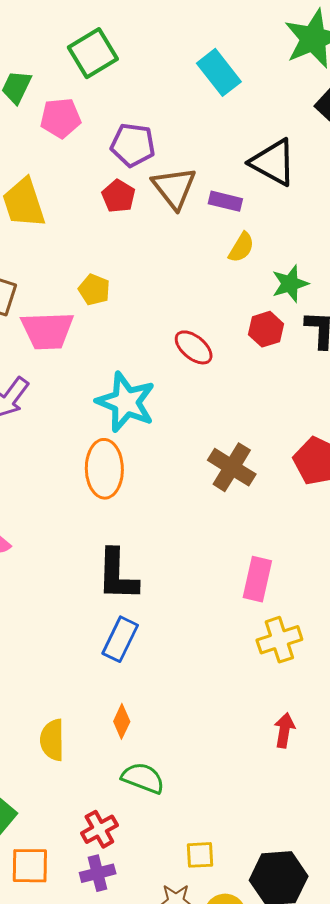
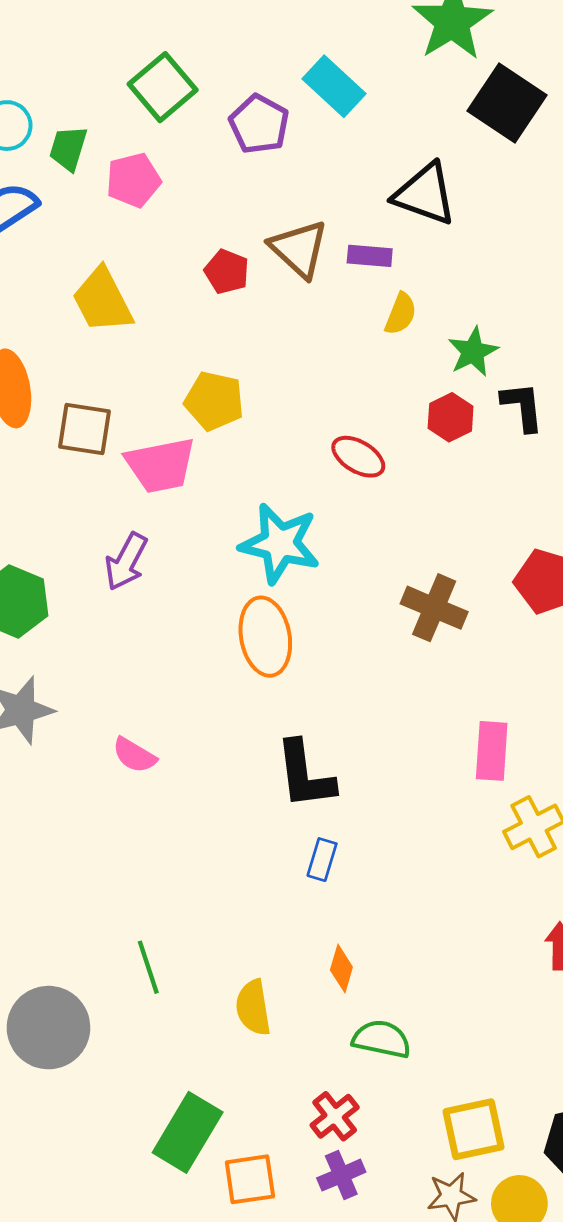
purple pentagon: (133, 145) -> (259, 124), moved, turned 30
yellow pentagon: (94, 290) -> (214, 401), size x1.4
blue rectangle: (120, 639) -> (322, 860), size x0.7
yellow square: (200, 855) -> (473, 1129), size x1.6

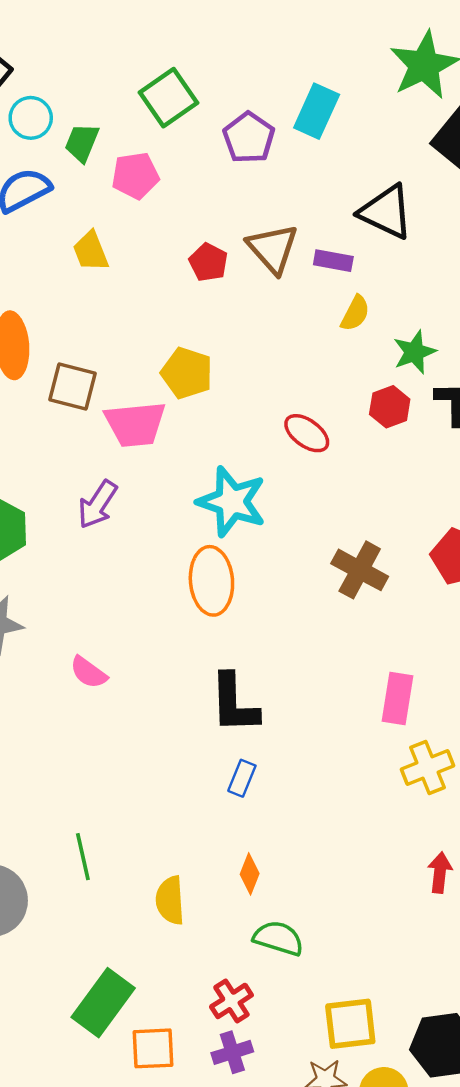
cyan rectangle: (334, 86) -> (317, 111), turned 66
yellow trapezoid: (102, 300) -> (91, 251), moved, size x0.7

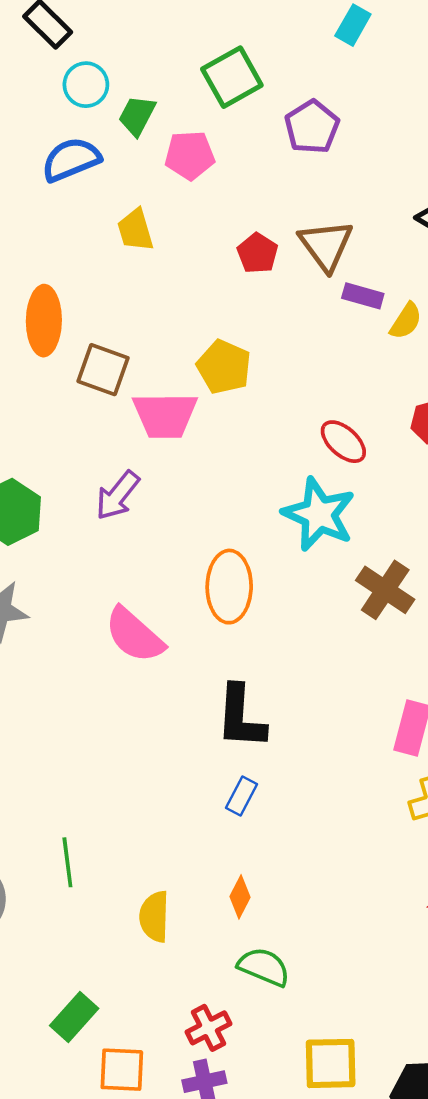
cyan rectangle: (317, 111) -> (353, 25), moved, size x0.7
purple rectangle: (333, 261) -> (363, 296), moved
cyan star: (232, 502) -> (319, 514), moved
pink semicircle: (88, 672) -> (134, 635), moved, size x1.6
green rectangle: (103, 1003) -> (74, 1017), size x0.7

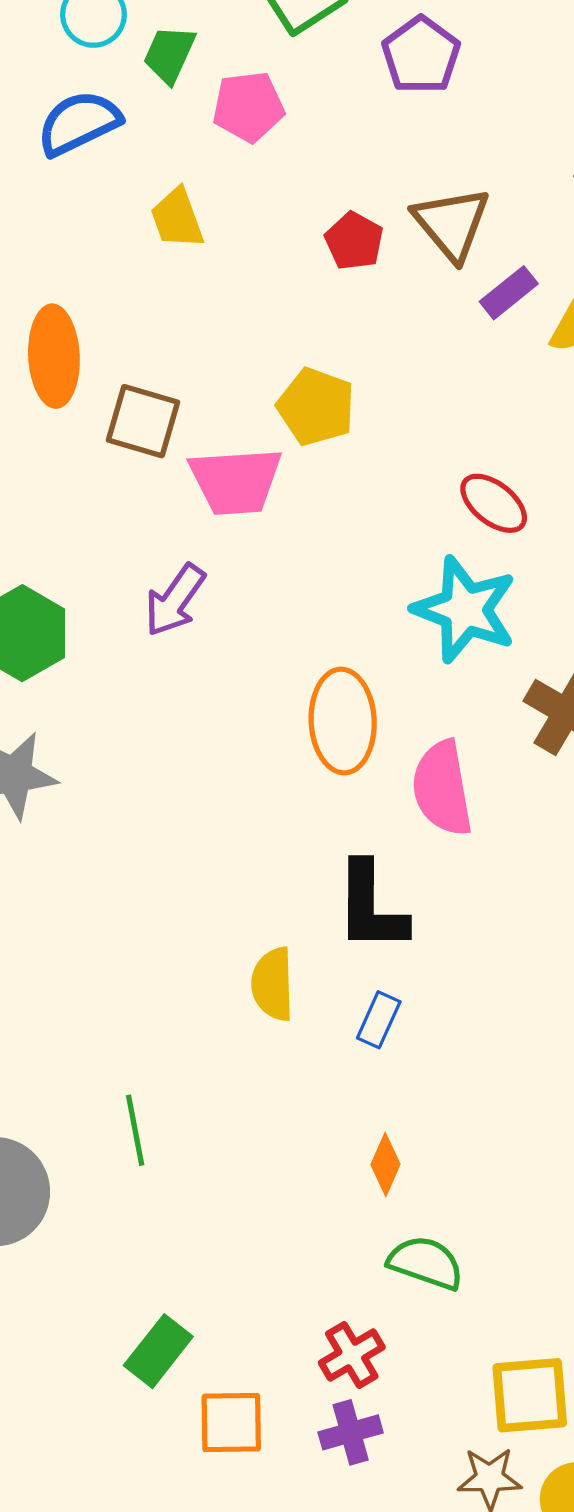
purple rectangle: (363, 296) -> (509, 293), turned -51
pink semicircle: (134, 635) -> (442, 788), moved, turned 42
yellow semicircle: (154, 917) -> (273, 984), moved

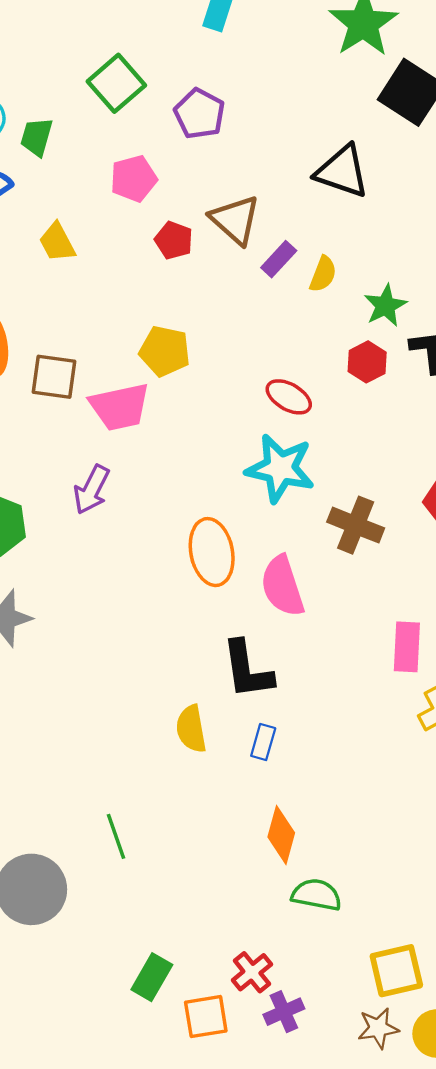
pink pentagon: (248, 107) -> (134, 179), moved
orange diamond: (385, 1164) -> (281, 835), size x1.4
red cross: (352, 1355) -> (252, 972), moved

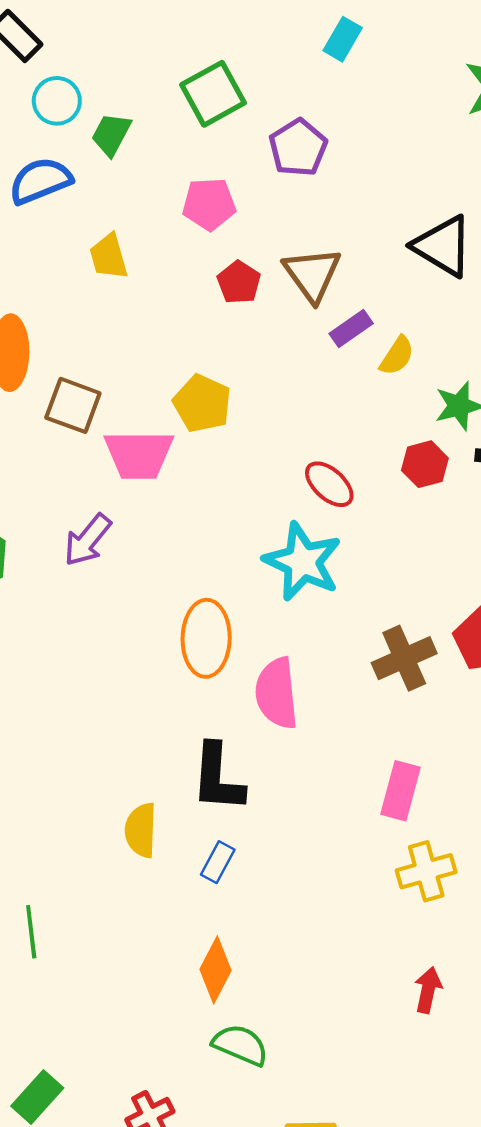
brown cross: (356, 525) -> (404, 658), moved, turned 32

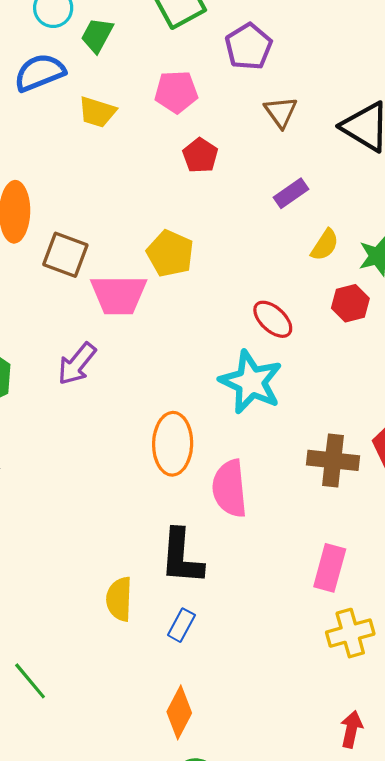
yellow trapezoid: (109, 257) -> (97, 112), moved, turned -57
brown triangle: (312, 274) -> (281, 112), moved, size x0.7
yellow semicircle: (397, 356) -> (325, 245), moved
brown cross: (404, 658) -> (333, 460), turned 30
green line: (31, 932) -> (30, 681), turned -33

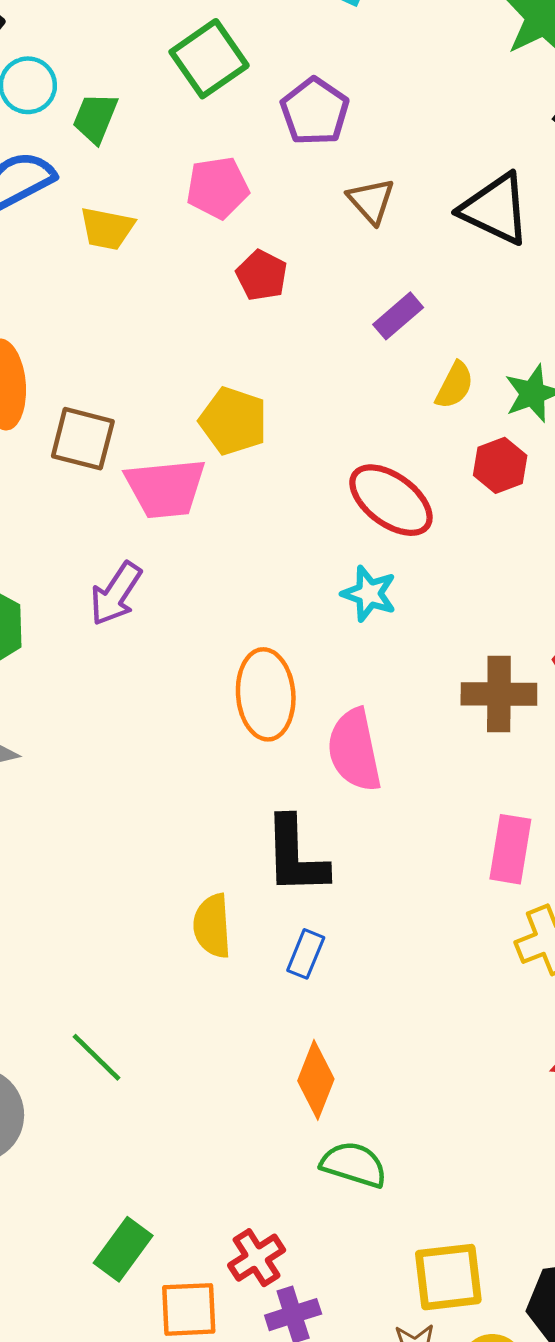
red ellipse: (273, 319) -> (391, 500), size x1.4
cyan star: (251, 382) -> (369, 594), size x0.6

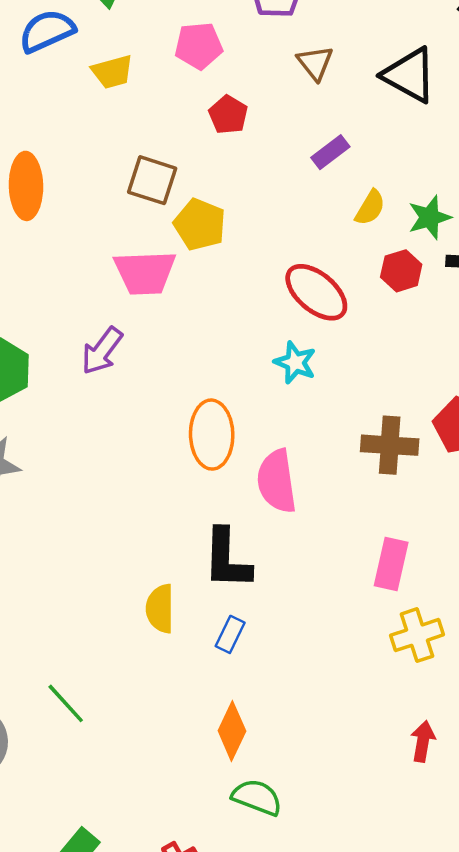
yellow trapezoid: (107, 228) -> (112, 72), turned -30
brown square: (83, 439) -> (152, 180), moved

